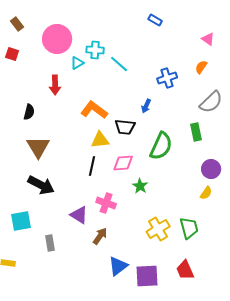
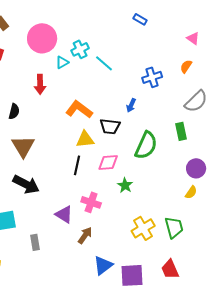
cyan cross: (95, 50) -> (80, 49), turned -30

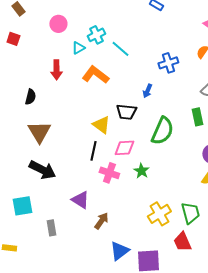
pink circle: (42, 38) -> (58, 24), size x0.6
orange L-shape: (79, 109) -> (95, 75), moved
yellow triangle: (85, 139) -> (101, 125), turned 42
pink cross: (91, 202) -> (109, 173), moved
red trapezoid: (170, 269) -> (182, 242), moved

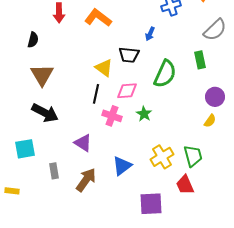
brown arrow: (101, 221) -> (86, 180), moved, size x1.4
blue triangle: (119, 251) -> (122, 166), moved

